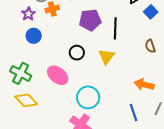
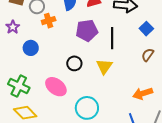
blue square: (151, 12) -> (146, 29), moved
purple star: (28, 14) -> (13, 27), moved
brown semicircle: (150, 46) -> (148, 55), turned 56
orange arrow: (144, 85) -> (143, 93), turned -30

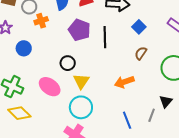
purple pentagon: (87, 31) -> (79, 30), turned 30
yellow triangle: (104, 66) -> (81, 81), moved
orange arrow: (143, 93) -> (124, 82), moved

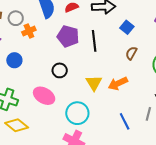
yellow triangle: (81, 81) -> (94, 83), moved

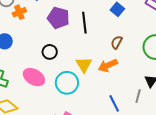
brown semicircle: (131, 53) -> (117, 42), moved
cyan circle: (77, 113) -> (67, 83), moved

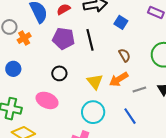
brown semicircle: (117, 42) -> (124, 55), turned 128
cyan circle: (67, 83) -> (93, 112), moved
gray line: (138, 96) -> (139, 89), moved, turned 64

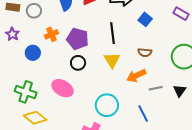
orange cross: (24, 38) -> (51, 34), moved
purple pentagon: (64, 39) -> (78, 39), moved
brown semicircle: (124, 55) -> (145, 52), turned 120
yellow triangle: (95, 82) -> (112, 60), moved

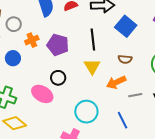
gray circle: (34, 11) -> (14, 24), moved
blue square: (145, 19) -> (126, 26), size x1.5
black circle: (78, 63) -> (58, 78), moved

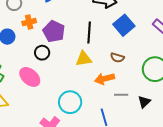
yellow triangle: (92, 67) -> (84, 59), turned 42
black circle: (58, 78) -> (42, 53), moved

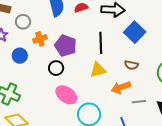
pink ellipse: (30, 77) -> (66, 95), moved

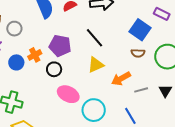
blue square: (135, 32) -> (140, 30), moved
orange cross: (40, 39) -> (35, 55), moved
black line: (101, 43) -> (94, 38), turned -30
brown semicircle: (131, 65) -> (138, 53), moved

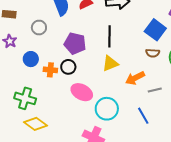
gray circle: (14, 29) -> (39, 28), moved
black line: (94, 38) -> (110, 36), turned 40
orange cross: (35, 55) -> (50, 70), moved, turned 32

